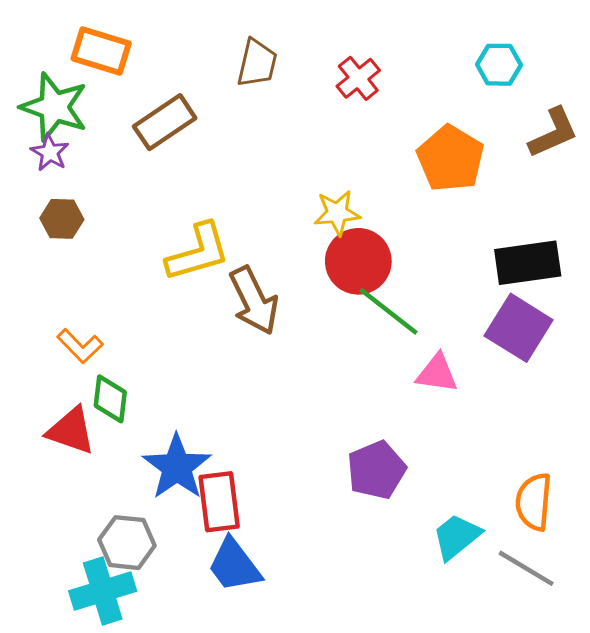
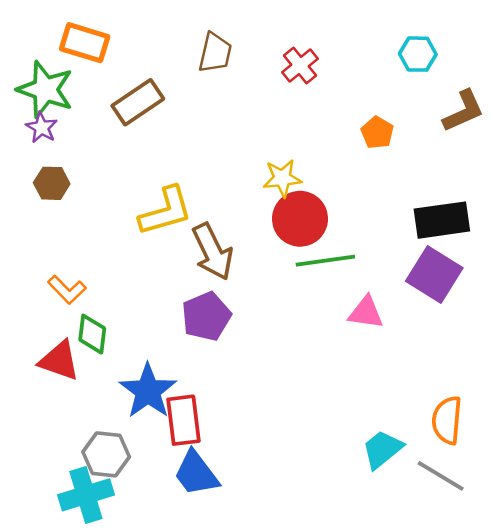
orange pentagon: (451, 158) -> (377, 133), size x0.6
green line: (389, 311) -> (325, 261), turned -46
purple pentagon: (376, 470) -> (206, 316), moved

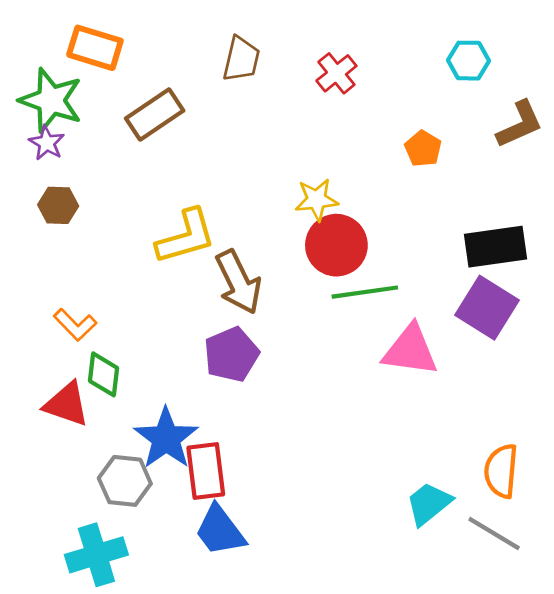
pink triangle: (366, 313) -> (410, 350), size x1.4
gray hexagon: (106, 454) -> (125, 481), moved

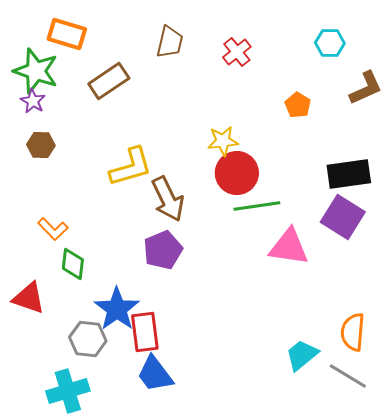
red triangle: (67, 404) -> (29, 298), moved

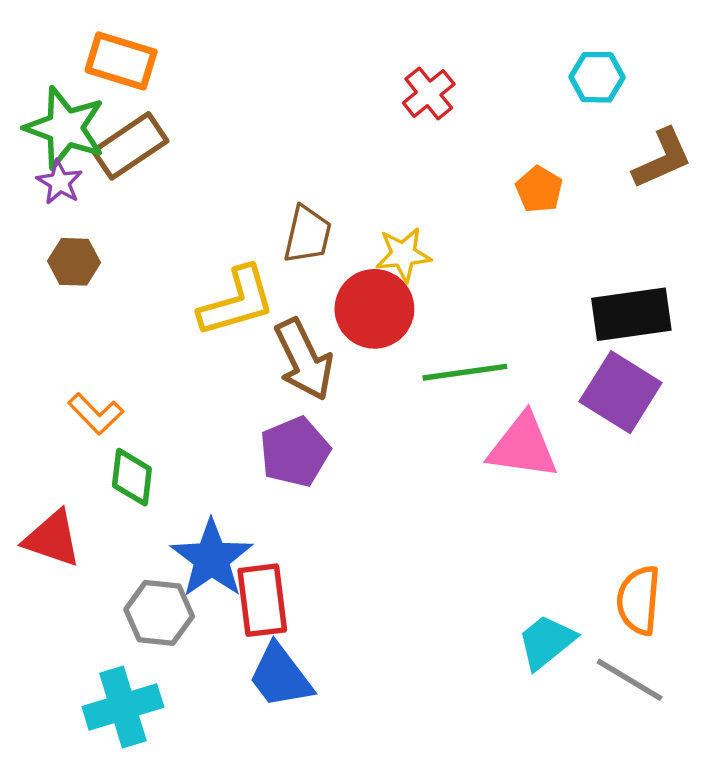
brown trapezoid: (170, 42) -> (307, 235), moved
brown rectangle: (109, 81) -> (130, 146), moved
red circle: (237, 173) -> (374, 309), moved

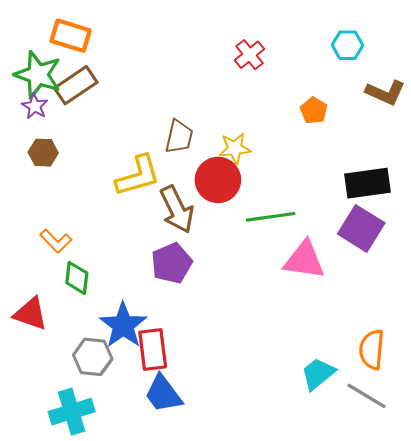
brown L-shape: (662, 159) -> (385, 93), turned 48

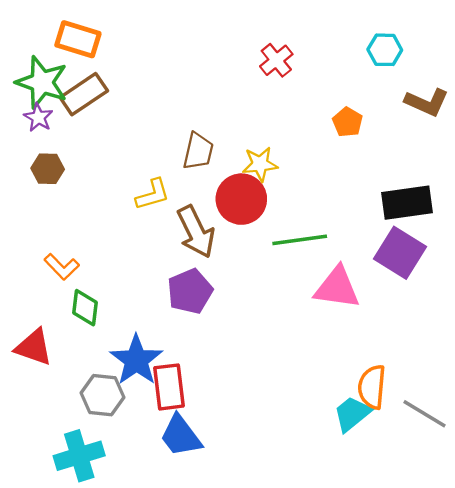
yellow L-shape: (138, 176) -> (153, 194), size x0.7
orange semicircle: (372, 349) -> (372, 387), moved
gray line: (366, 396) -> (424, 414), moved

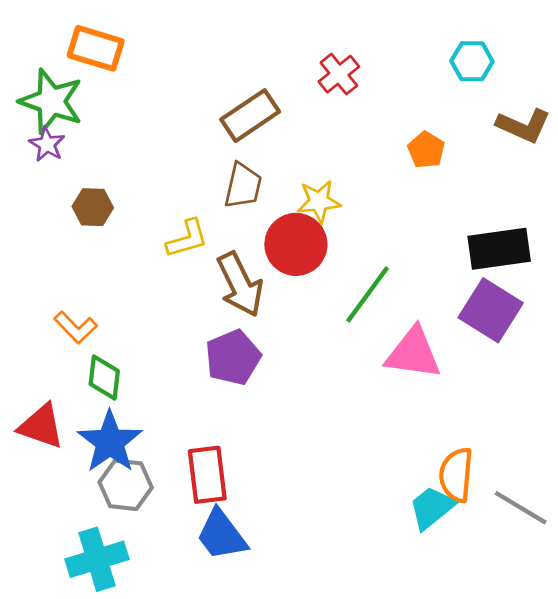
brown rectangle: (84, 94) -> (250, 116), moved
brown hexagon: (48, 169) -> (93, 207), moved
green line: (300, 240) -> (367, 294), turned -46
blue star: (136, 360) -> (110, 442), moved

